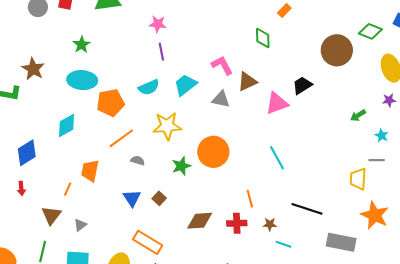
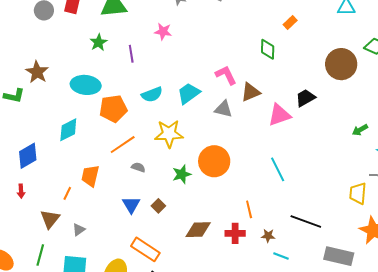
green star: (82, 45) -> (99, 42), moved
purple line: (161, 52) -> (131, 54), moved

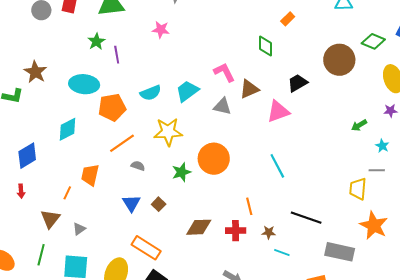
purple line: (131, 54) -> (117, 55), moved
black trapezoid: (305, 98) -> (298, 83), moved

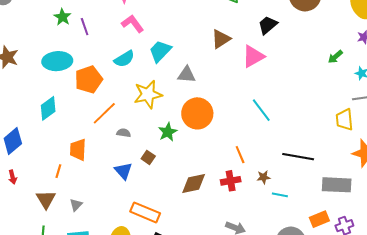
pink L-shape: (224, 72) -> (133, 24), moved
gray triangle: (222, 106) -> (187, 75), moved
brown square: (159, 204) -> (148, 157), moved

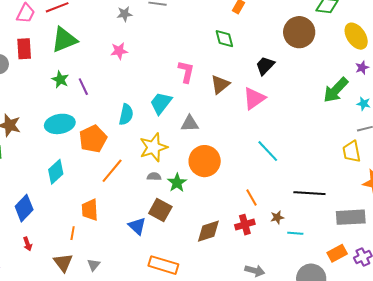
pink L-shape: (133, 24) -> (186, 72), moved, turned 55
green arrow: (335, 57) -> (336, 90), size x1.8
cyan semicircle: (124, 59) -> (126, 115), turned -40
gray semicircle: (124, 133) -> (154, 177), moved
brown square: (148, 157) -> (160, 210), size x1.6

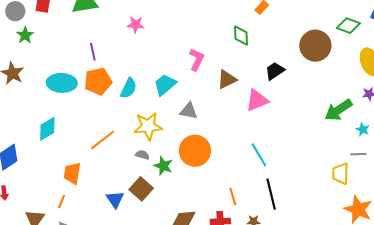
green star: (60, 80) -> (25, 35), moved
orange pentagon: (93, 139) -> (98, 81), moved
green star: (177, 183) -> (163, 166), turned -30
black line: (309, 193) -> (271, 194), moved, turned 60
orange line: (73, 233) -> (62, 201), moved

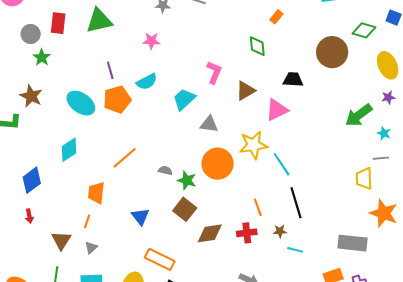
black trapezoid: (275, 71) -> (293, 80), turned 40
cyan ellipse: (62, 83) -> (81, 103), turned 36
cyan semicircle: (129, 88) -> (147, 82), moved, turned 40
yellow star: (148, 126) -> (253, 145), moved
brown square: (141, 189) -> (185, 209), moved

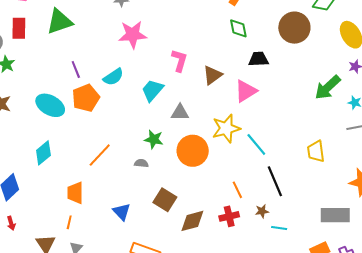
pink star: (151, 41) -> (133, 35), moved, size x1.6
green diamond: (257, 46) -> (238, 28), moved
yellow trapezoid: (364, 178) -> (316, 151), moved
green star: (187, 180) -> (154, 139), moved

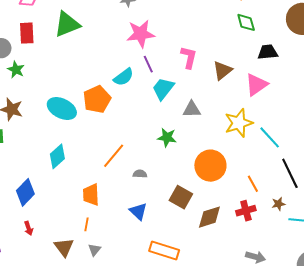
purple line: (76, 70) -> (148, 64), moved
orange circle: (193, 151) -> (210, 166), moved
gray semicircle: (141, 163) -> (140, 174), moved

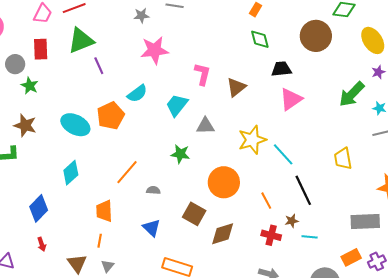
purple line: (148, 64) -> (99, 66), moved
pink triangle: (256, 85) -> (291, 99), moved
red cross: (246, 211) -> (271, 235), moved, turned 30

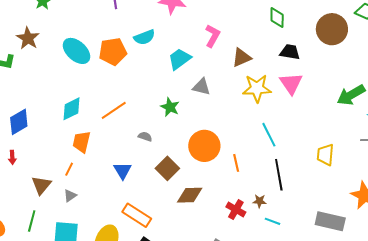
pink triangle: (291, 99) -> (291, 84), turned -45
yellow star: (252, 140) -> (257, 88), moved
cyan diamond: (71, 173) -> (71, 109), moved
gray semicircle: (153, 190) -> (145, 137), moved
orange line: (266, 201) -> (236, 163), moved

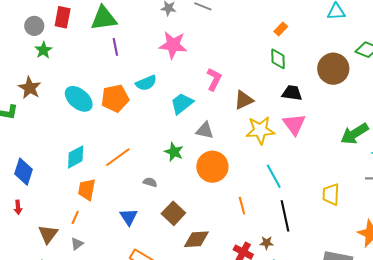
blue diamond: (19, 122) -> (23, 172), turned -40
orange circle: (204, 146) -> (212, 167), moved

